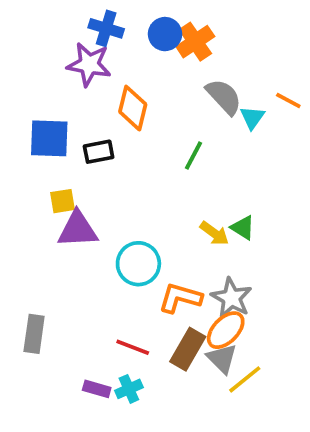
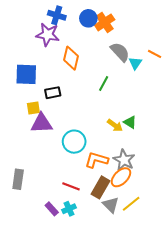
black rectangle: (99, 152) -> (53, 93), moved
gray triangle: (222, 359) -> (111, 205), moved
purple rectangle: (97, 389) -> (52, 209), turned 32

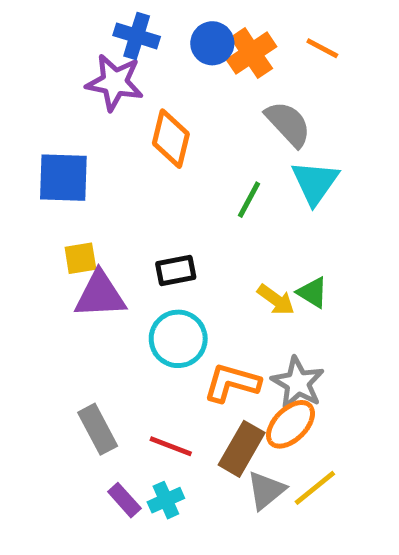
orange line: (155, 54) -> (322, 48), moved
cyan triangle: (135, 63) -> (315, 183), moved, size x1.5
black rectangle: (53, 93) -> (176, 270), moved
gray rectangle: (18, 179) -> (98, 429), moved, turned -36
gray triangle: (111, 205) -> (266, 490), turned 36

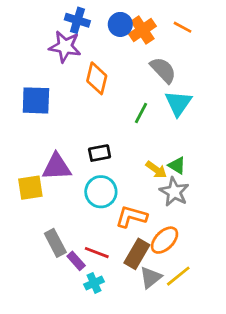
yellow square: (80, 258) -> (30, 188), moved, size x1.4
gray star: (298, 383) -> (174, 192), moved
purple rectangle: (124, 500) -> (76, 261), moved

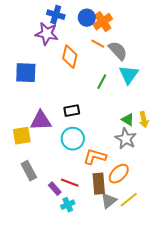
orange line: (182, 27) -> (98, 44), moved
yellow arrow: (156, 170) -> (144, 120), moved, turned 42
gray rectangle: (55, 243) -> (29, 171), moved
brown rectangle: (137, 254) -> (99, 184), turned -35

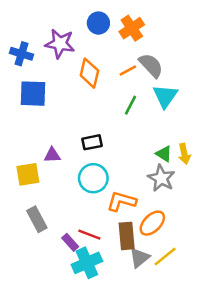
blue cross: (56, 15) -> (21, 54), moved
blue circle: (87, 18) -> (98, 23), moved
orange line: (98, 44) -> (128, 70), moved, turned -56
purple triangle: (41, 121) -> (52, 155), size x0.6
cyan cross: (68, 205) -> (87, 263), size x1.6

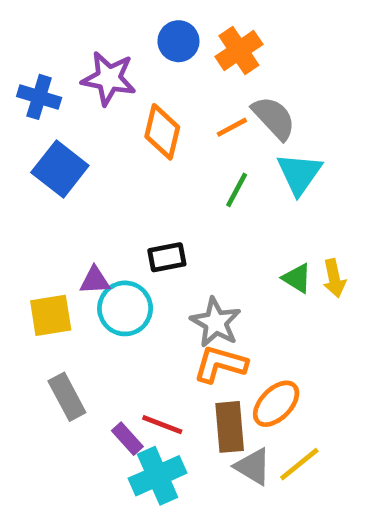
blue square: (33, 94) -> (60, 169), turned 36
cyan circle: (93, 178) -> (125, 308), moved
gray star: (161, 178) -> (216, 322), moved
gray triangle: (139, 258) -> (253, 466), turned -50

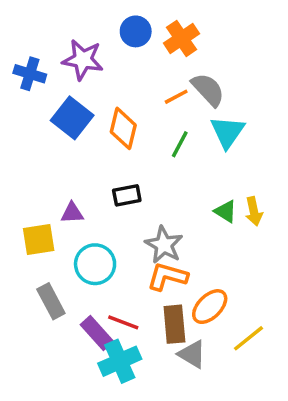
orange diamond: (162, 132) -> (123, 128), moved
blue square: (60, 169) -> (72, 118), moved
cyan circle: (125, 308) -> (95, 264), moved
purple rectangle: (127, 439) -> (97, 333), size x1.4
yellow line: (299, 464) -> (249, 338), moved

